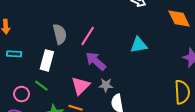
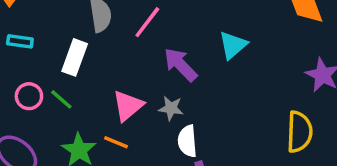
cyan triangle: (139, 45) -> (233, 45), turned -36
purple arrow: (96, 61) -> (181, 65), moved
pink circle: (22, 94) -> (29, 96), moved

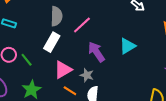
white rectangle: (75, 57) -> (52, 42), moved
orange line: (116, 142) -> (70, 91), moved

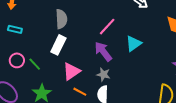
pink line: (82, 25) -> (107, 27), moved
gray star: (87, 75) -> (103, 74), moved

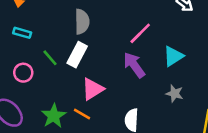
green line: (35, 64) -> (50, 58), moved
gray star: (103, 74) -> (174, 93), moved
orange line: (80, 92) -> (82, 114), moved

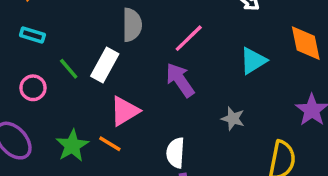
gray semicircle: (82, 22) -> (132, 25), moved
cyan triangle: (173, 56) -> (253, 61), moved

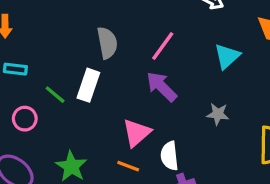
pink triangle: (125, 111) -> (137, 133), moved
orange line: (110, 144) -> (128, 166), moved

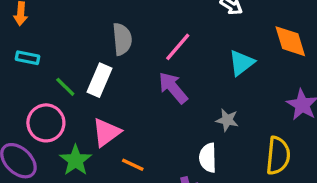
pink circle: (25, 119) -> (46, 123), moved, size x1.5
pink triangle: (137, 133) -> (106, 132), moved
white semicircle: (170, 156) -> (208, 158), moved

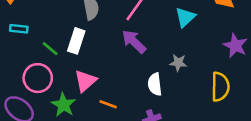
white semicircle: (208, 158) -> (155, 84), moved

